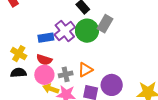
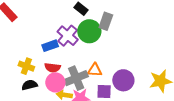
orange triangle: (85, 70) -> (95, 70), turned 42
gray cross: (66, 74) -> (76, 78), size x1.6

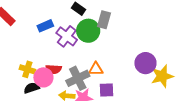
blue rectangle: (50, 46) -> (45, 26), moved
purple circle: (123, 80) -> (145, 63), moved
pink circle: (55, 82) -> (43, 77), moved

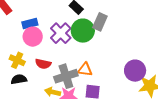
blue rectangle: (45, 26) -> (30, 24), moved
pink circle: (43, 77) -> (33, 37), moved

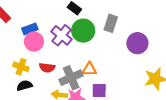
gray rectangle: (100, 22) -> (111, 23), moved
purple circle: (135, 71) -> (137, 43), moved

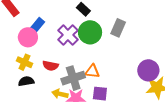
blue rectangle: (30, 29) -> (37, 25), turned -35
pink circle: (34, 42) -> (28, 37), moved
purple circle: (137, 43) -> (148, 70), moved

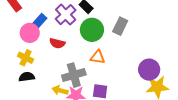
purple cross: (68, 35) -> (66, 15), moved
red semicircle: (50, 66) -> (57, 43), moved
orange triangle: (92, 71) -> (98, 57), moved

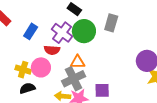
purple cross: (66, 15) -> (62, 33), moved
pink circle: (30, 33) -> (41, 67), moved
orange triangle: (98, 57) -> (78, 62), moved

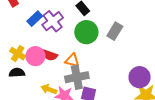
purple cross: (62, 33) -> (53, 21), moved
red semicircle: (52, 50) -> (50, 55), moved
gray cross: (74, 79) -> (77, 77), moved

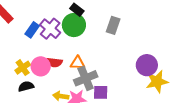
green circle: (86, 32) -> (74, 25), moved
yellow cross: (18, 54) -> (23, 68), turned 35

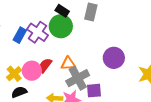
gray rectangle: (113, 25) -> (91, 12), moved
red semicircle: (54, 62) -> (45, 65), turned 126
purple circle: (147, 65) -> (114, 58), moved

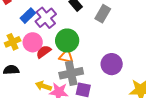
green circle: (61, 26) -> (67, 41), moved
pink circle: (32, 71) -> (33, 42), moved
yellow cross: (14, 74) -> (13, 42), moved

